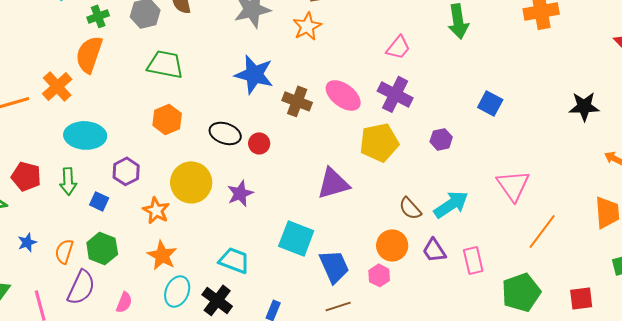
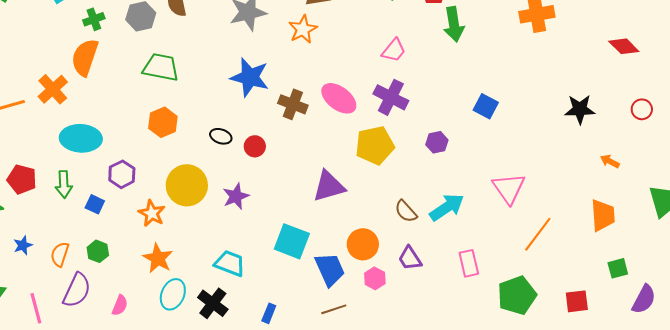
black ellipse: (225, 133) -> (221, 136), size x0.7
orange circle: (392, 245) -> (363, 244), moved
green hexagon: (102, 248) -> (98, 251), size x0.7
purple trapezoid: (434, 250) -> (410, 258), moved

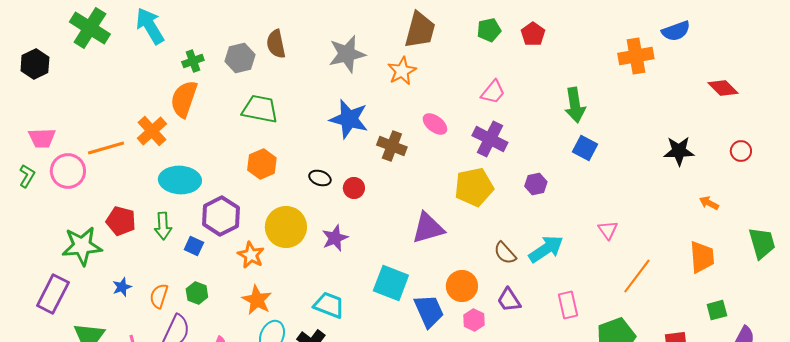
green arrow: (454, 24) -> (575, 105), moved
pink ellipse: (339, 98) -> (435, 124), moved, size x0.7
purple hexagon: (122, 174) -> (221, 216), size x1.4
pink triangle: (509, 188) -> (608, 230), size x0.6

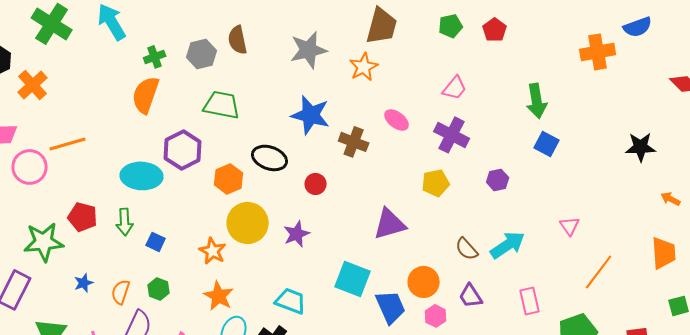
orange cross: (152, 131) -> (33, 85), moved
orange hexagon: (262, 164) -> (229, 179), moved
black ellipse: (320, 178) -> (270, 158), moved, size x1.6
yellow pentagon: (474, 187) -> (436, 183), size x0.7
purple hexagon: (221, 216) -> (183, 150), moved

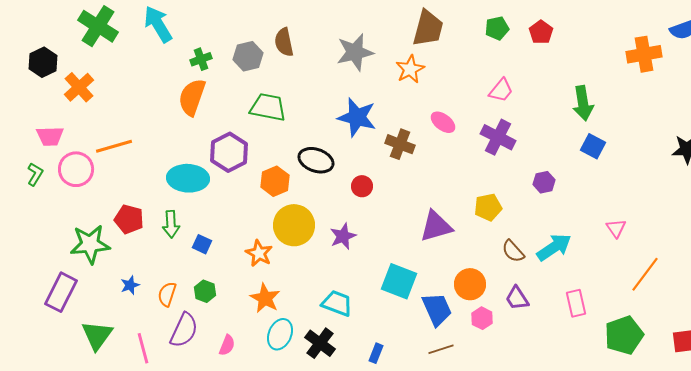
yellow pentagon: (436, 183) -> (488, 207), moved

